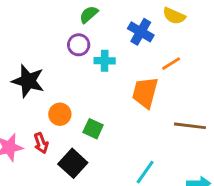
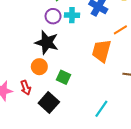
cyan cross: (105, 61) -> (72, 15), moved
black star: (28, 81) -> (47, 42), moved

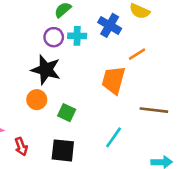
red arrow: (26, 88) -> (21, 146), moved
black square: (49, 102) -> (63, 150), moved, turned -36
cyan line: (101, 109) -> (114, 137), moved

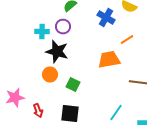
cyan cross: (77, 36) -> (42, 32), moved
orange trapezoid: (114, 80) -> (109, 60), turned 65
cyan line: (114, 137) -> (116, 113), moved

